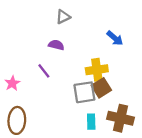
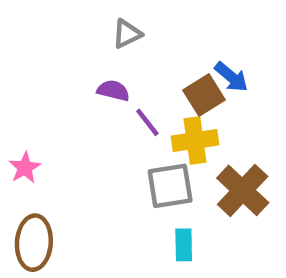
purple line: (44, 71) -> (147, 122), moved
brown square: (101, 88) -> (204, 95), moved
brown cross: (120, 118) -> (243, 190), moved, turned 30

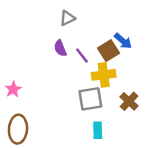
purple semicircle: (113, 91) -> (60, 48), turned -126
purple line: (147, 122) -> (82, 55), moved
brown cross: (243, 190) -> (129, 101), size x0.7

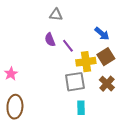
gray triangle: (67, 18) -> (56, 15), turned 32
brown square: (108, 51) -> (106, 57), moved

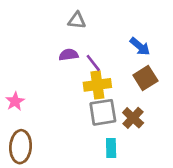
purple semicircle: (50, 40) -> (69, 55), turned 104
yellow cross: (86, 62) -> (97, 85), moved
brown cross: (107, 84) -> (133, 118), moved

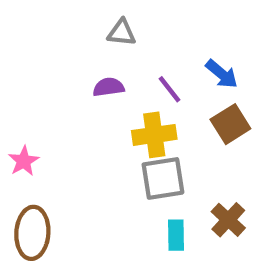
purple line: (93, 63) -> (169, 89), moved
brown cross: (133, 118) -> (228, 220), moved

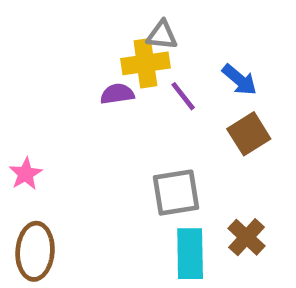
gray triangle: (122, 33) -> (162, 35), moved
yellow cross: (154, 135) -> (145, 63), moved
cyan rectangle: (176, 235) -> (190, 254), size x1.5

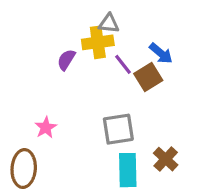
purple semicircle: (117, 94) -> (66, 60), moved, turned -50
brown square: (249, 134) -> (148, 77), moved
pink star: (26, 174) -> (46, 128), moved

